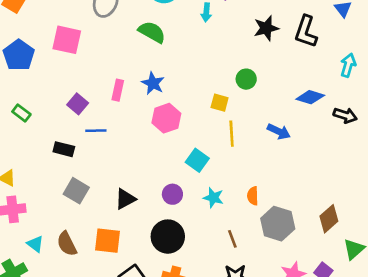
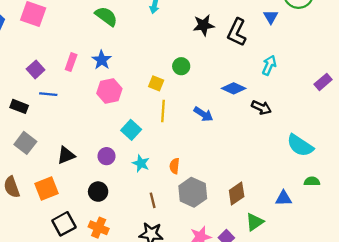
black circle: (168, 237) -> (98, 192), size x0.7
orange square: (107, 241) -> (46, 189), turned -35

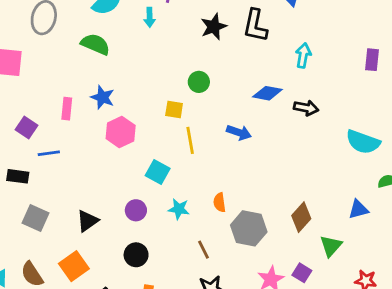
purple rectangle: (323, 82) -> (372, 60), turned -30

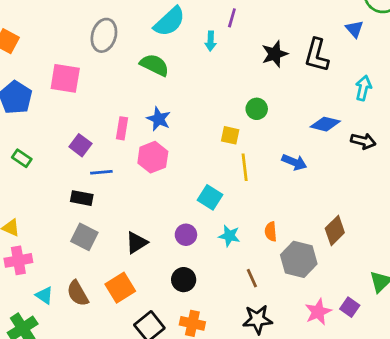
pink hexagon: (121, 132) -> (153, 157), moved
black rectangle: (18, 176) -> (82, 198), moved
brown diamond: (301, 217) -> (335, 231), moved

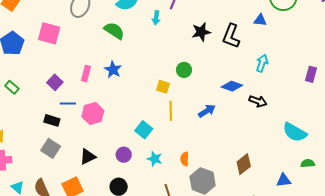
blue triangle: (354, 29) -> (260, 20), turned -48
pink hexagon: (153, 157) -> (93, 114), moved
blue arrow: (294, 162) -> (207, 111), turned -60
brown diamond: (335, 231) -> (244, 164), moved

